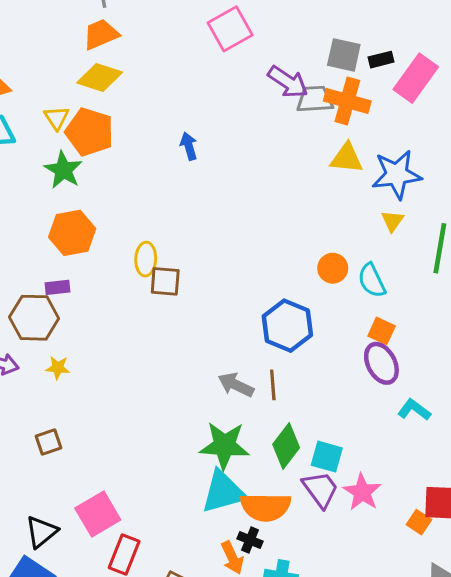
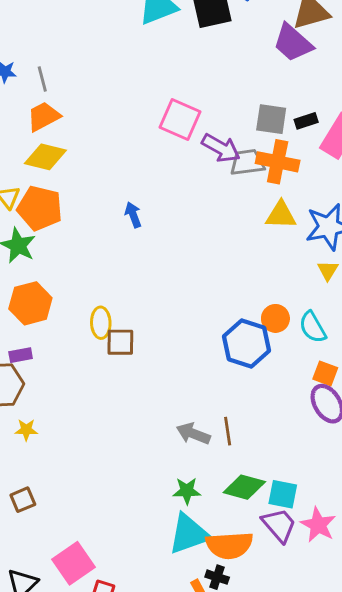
pink square: (230, 29) -> (180, 120), moved, turned -33
blue hexagon: (287, 326) -> (246, 343), moved
green star: (224, 445) -> (187, 491), size x0.6
green diamond: (286, 446) -> (244, 487), turned 72

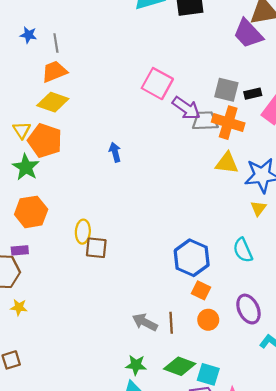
orange circle: (275, 318) -> (208, 320), moved
orange square: (325, 373) -> (201, 290), moved

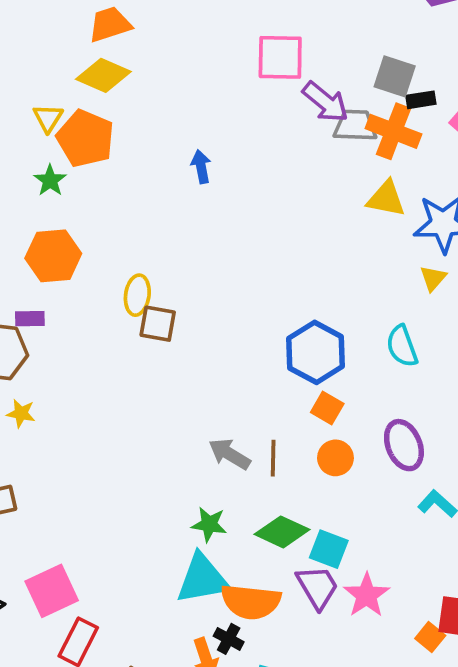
pink square: (157, 84) -> (280, 57), turned -32
black rectangle: (253, 94) -> (421, 100), moved
green star: (26, 167) -> (50, 180), size x0.7

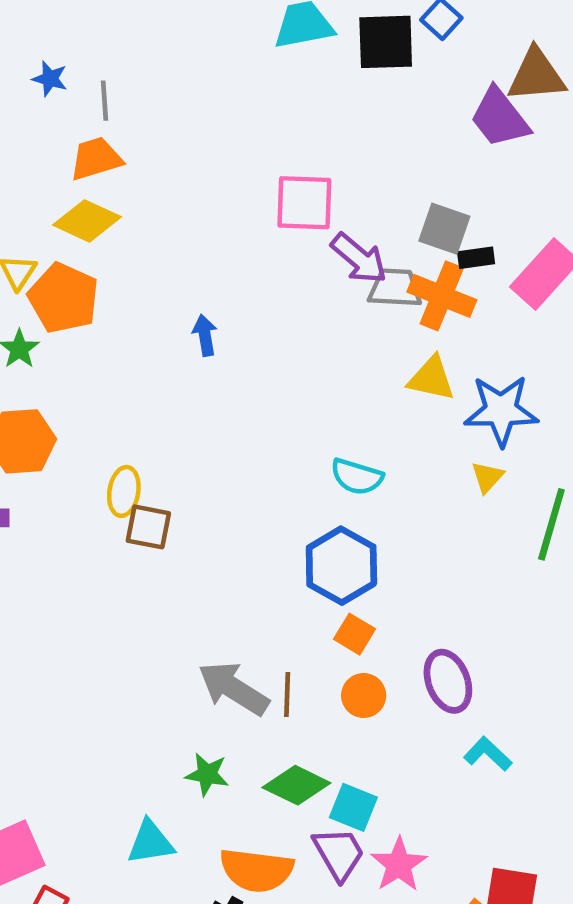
cyan semicircle: (402, 346) -> (357, 477), moved, turned -54
gray arrow: (229, 454) -> (234, 688), size x1.4
cyan triangle: (203, 579) -> (150, 842), moved, size x0.7

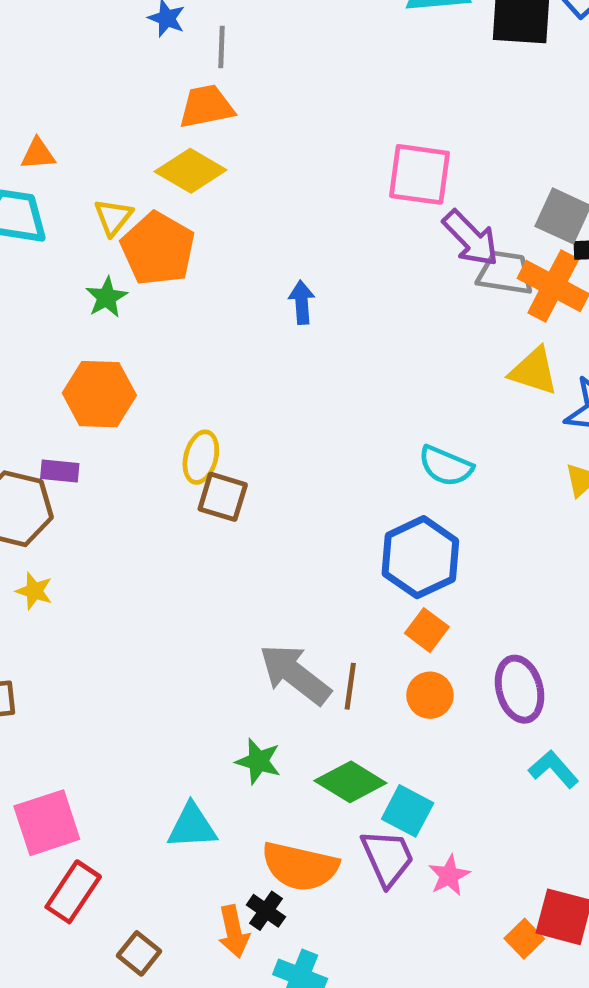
pink star: (399, 865) -> (449, 875), size x0.7

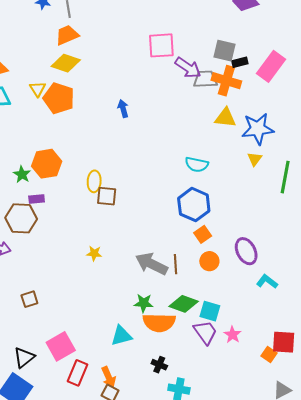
green star: (106, 297) -> (22, 174), moved
yellow star: (34, 591) -> (94, 253), moved
orange square: (427, 630) -> (203, 234), turned 30
orange semicircle: (300, 866) -> (159, 323), moved
orange arrow: (234, 932) -> (109, 377), moved

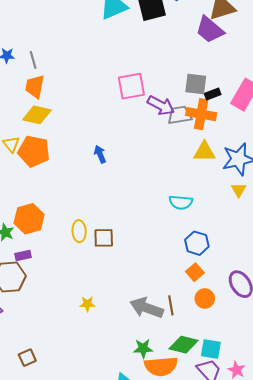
orange trapezoid: (67, 35) -> (35, 86), turned -50
brown square: (107, 196) -> (104, 238), moved
blue hexagon: (194, 205) -> (197, 243), moved, size x0.7

